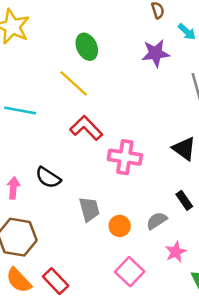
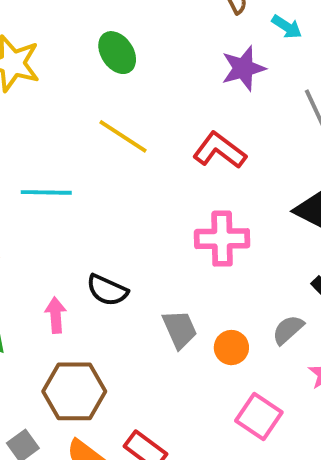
green ellipse: (87, 47) -> (117, 53), moved
red L-shape: (86, 128) -> (219, 150), moved

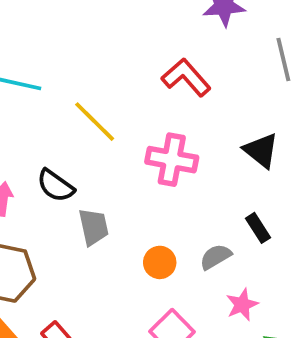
yellow line: (123, 136) -> (95, 122), moved
gray trapezoid: (180, 329) -> (94, 227), moved

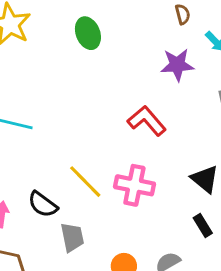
yellow line: (95, 122) -> (85, 182), moved
black rectangle: (258, 228) -> (203, 226), moved

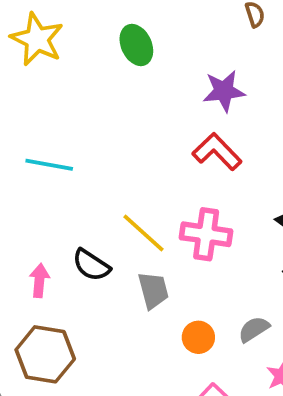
purple star: (177, 65) -> (224, 91), moved
gray trapezoid: (72, 237) -> (153, 290), moved

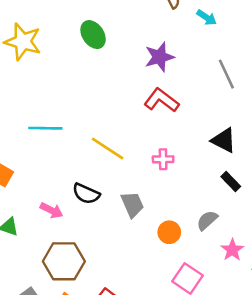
yellow line: (143, 233) -> (108, 149), moved
pink cross: (206, 234) -> (163, 159), size x0.6
pink arrow: (39, 281) -> (52, 210), turned 120

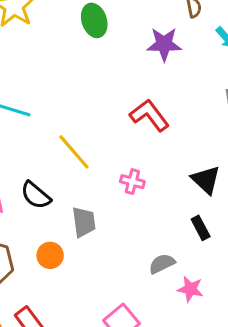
purple star: (159, 57) -> (164, 44), moved
orange circle: (169, 232) -> (50, 255), moved
pink star: (232, 250) -> (190, 289), moved, turned 30

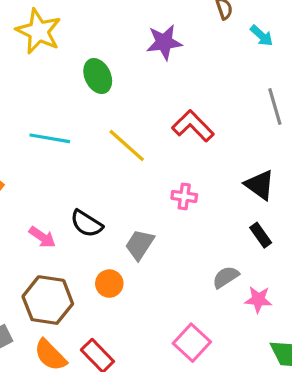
green ellipse: (94, 20) -> (98, 76), moved
purple star: (164, 44) -> (164, 42), moved
yellow line: (74, 152) -> (127, 146), moved
gray trapezoid: (84, 222) -> (140, 245), turned -132

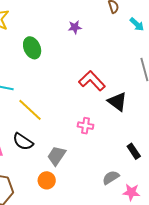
purple star: (164, 42) -> (75, 27), size x0.6
yellow line: (127, 146) -> (30, 110), moved
black triangle: (260, 185) -> (117, 102), moved
orange circle: (109, 284) -> (47, 180), moved

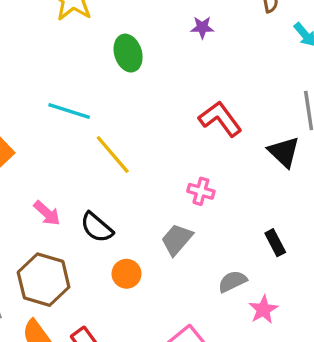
black triangle: (117, 102) -> (284, 152), moved
black semicircle: (23, 142) -> (97, 227), moved
gray trapezoid: (56, 156) -> (177, 240), moved
pink star: (131, 192) -> (263, 310), turned 30

